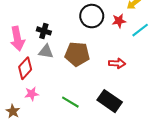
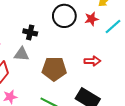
black cross: (44, 31) -> (30, 32), moved
brown pentagon: (77, 54) -> (54, 69), moved

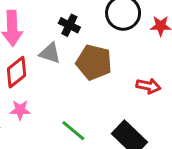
brown pentagon: (54, 69) -> (94, 62), moved

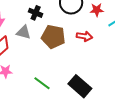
red arrow: (148, 86) -> (84, 36), moved

